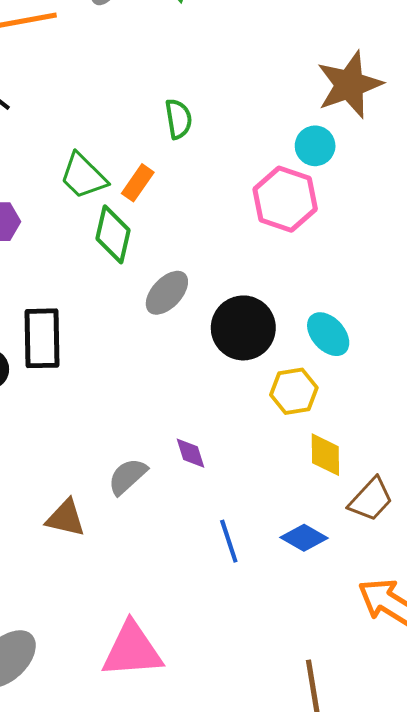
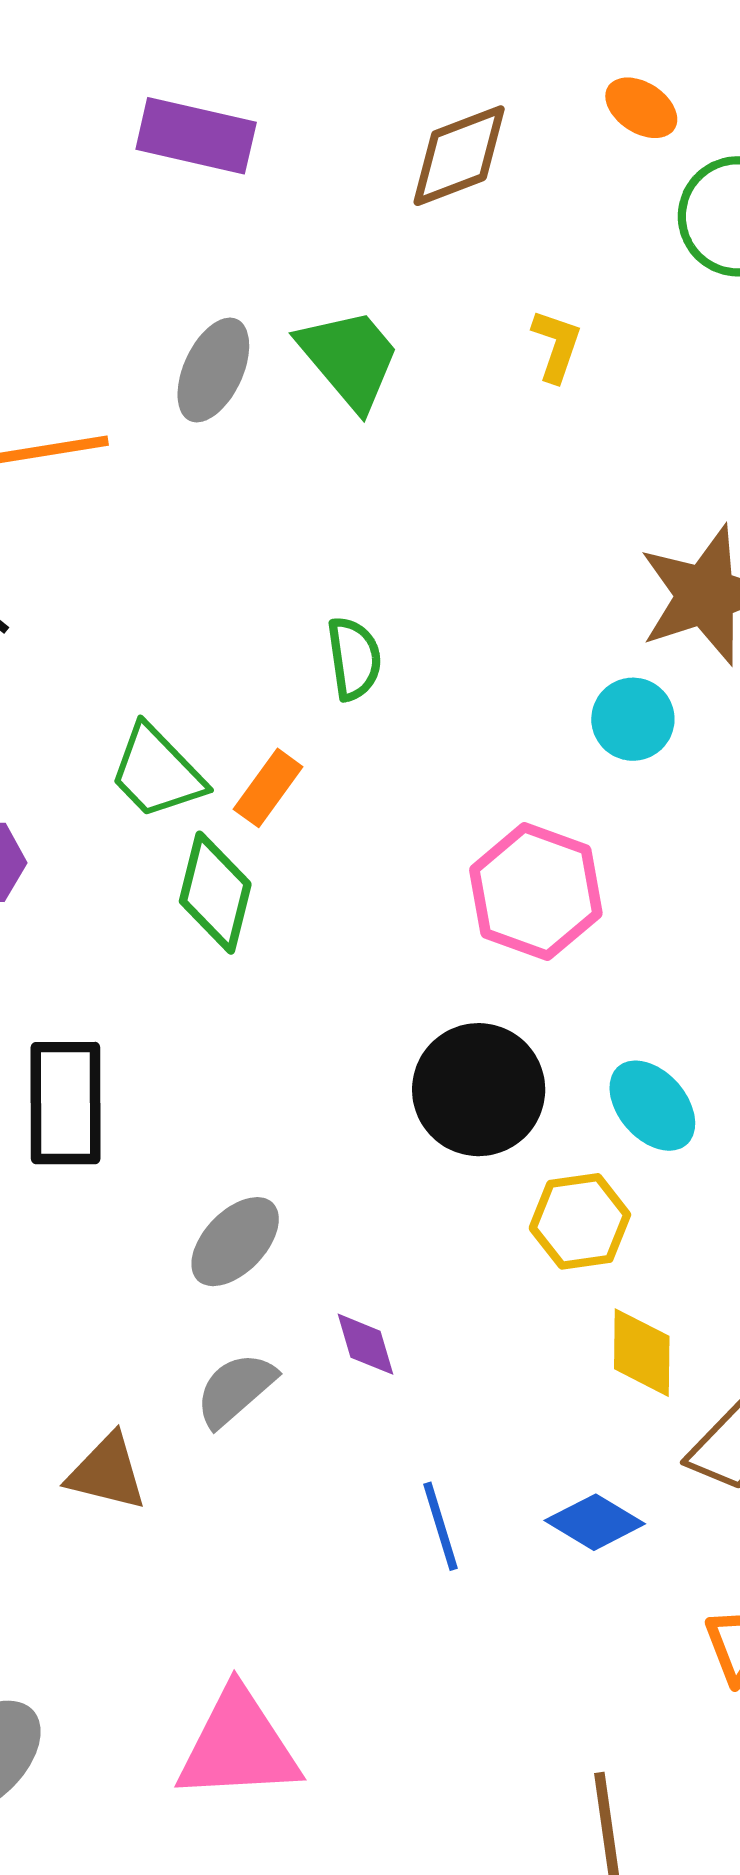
pink hexagon: (285, 199) -> (536, 892), moved
gray ellipse: (167, 293) -> (235, 1242), moved

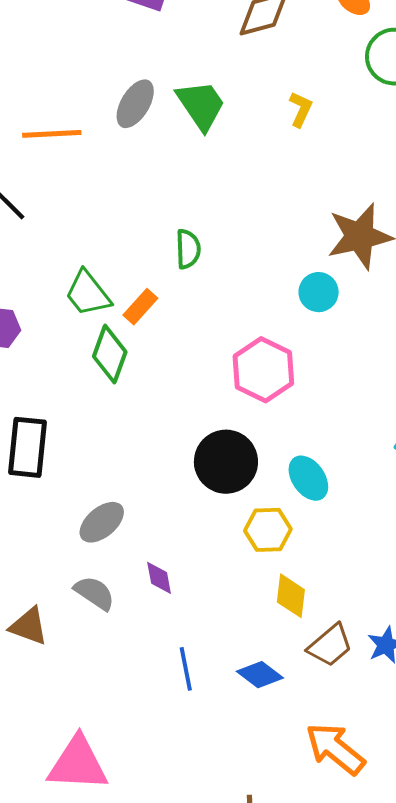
gray semicircle: (235, 1389) -> (94, 593), turned 69

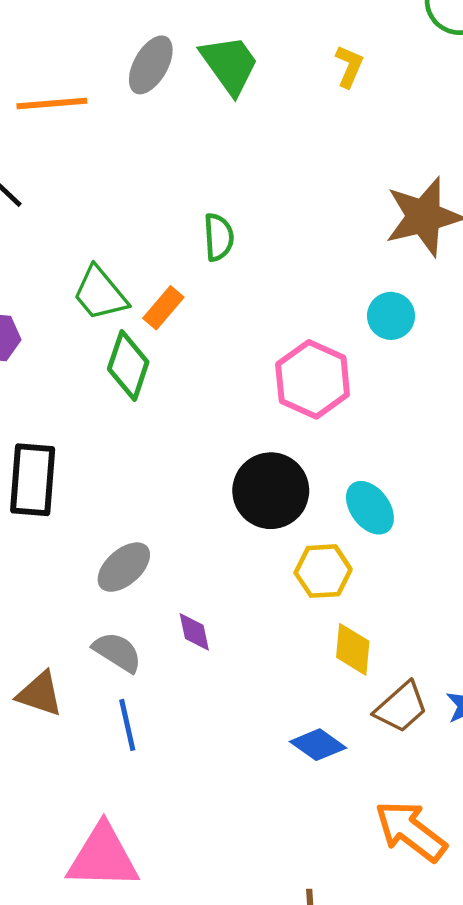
cyan circle: (319, 292) -> (391, 316), moved
blue line: (186, 669) -> (127, 725), moved

